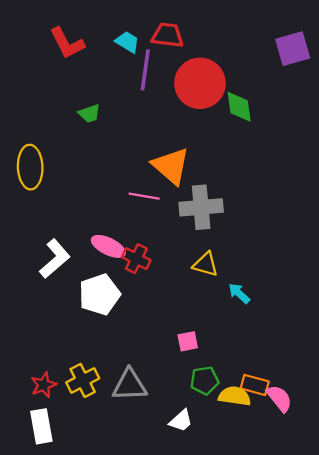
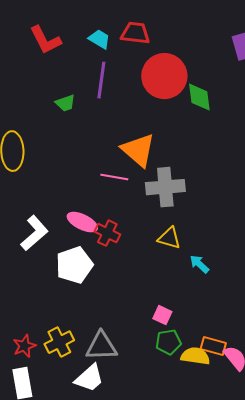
purple line: (145, 70) -> (101, 80), moved
pink square: (188, 341) -> (162, 315), moved, turned 36
white trapezoid: (181, 421) -> (89, 378), moved, size x1.4

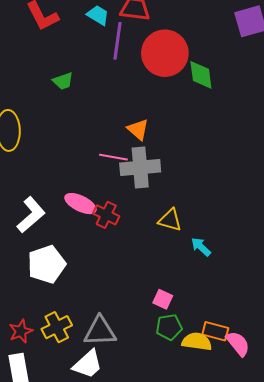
purple line: (101, 80) -> (118, 41), moved
orange triangle: (138, 150) -> (138, 129), size x0.6
gray cross: (165, 187) -> (140, 168), moved
white pentagon: (74, 265) -> (46, 264), moved

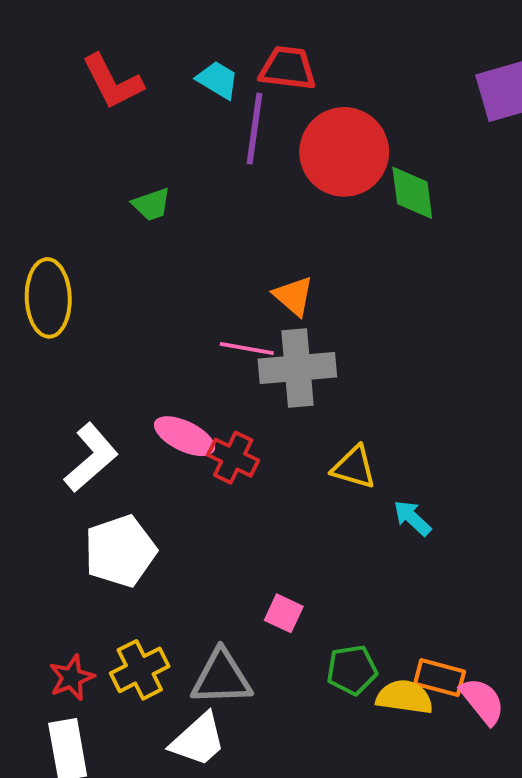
pink square: (163, 299) -> (284, 613), moved

